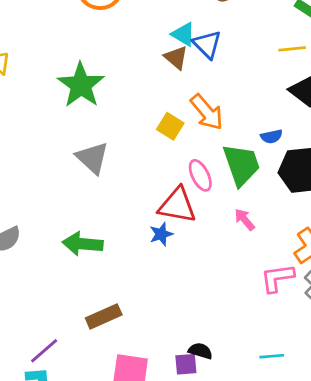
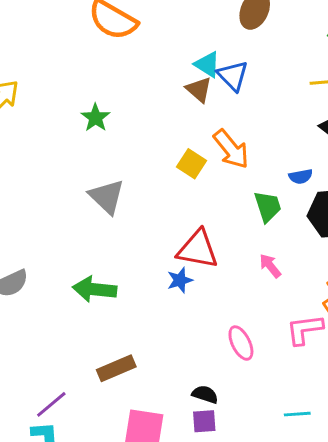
green star: (81, 85) -> (96, 118), size x0.6
green trapezoid: (241, 165) -> (268, 207), size x0.7
pink ellipse: (200, 175) -> (241, 343), moved
black semicircle: (200, 351) -> (205, 394), moved

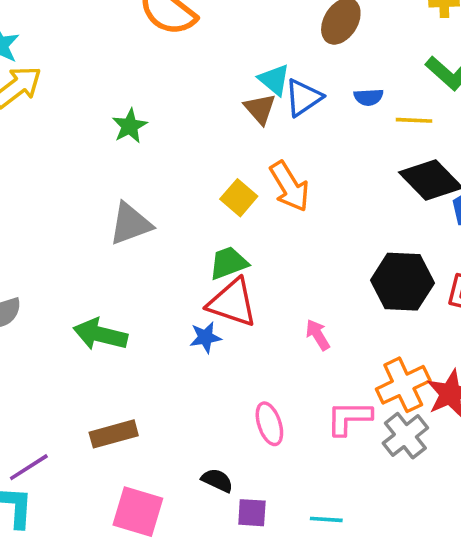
blue triangle: (233, 76) -> (303, 98), turned 32
blue semicircle: (301, 176) -> (369, 97), moved
gray triangle: (107, 197) -> (130, 224), turned 48
green trapezoid: (268, 207) -> (228, 263), moved, turned -100
purple square: (204, 421) -> (252, 513), moved

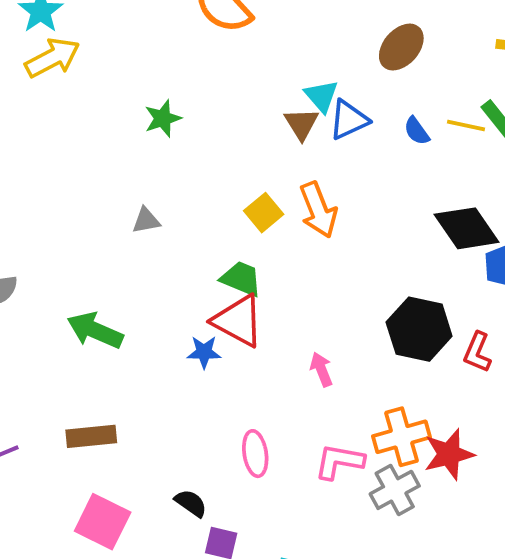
blue semicircle: (369, 97) -> (417, 131), turned 48
yellow line: (414, 120) -> (466, 125), moved
gray triangle: (130, 224) -> (146, 220), size x0.6
green trapezoid: (228, 263) -> (241, 279), turned 33

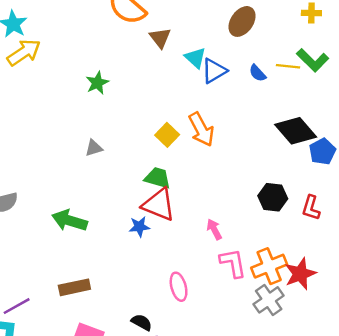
brown triangle: (301, 124) -> (160, 38), moved
black hexagon: (419, 329) -> (273, 197), size x0.7
pink L-shape: (339, 461) -> (233, 263), moved, turned 76

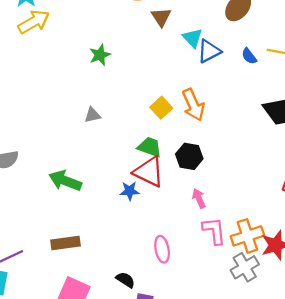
black hexagon: (273, 197) -> (189, 156), moved

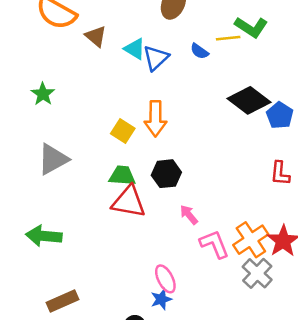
orange arrow: (193, 105) -> (155, 119), turned 40
gray triangle: (93, 115) -> (53, 159), size x1.8
blue star: (130, 191) -> (161, 299), moved

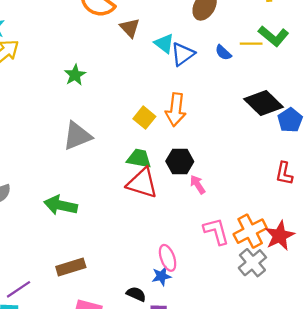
pink arrow: (189, 215) -> (198, 185), moved

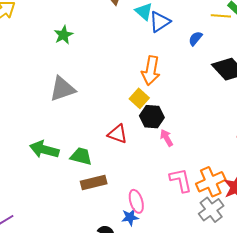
blue semicircle: (223, 53) -> (195, 38), moved, turned 84
yellow square: (144, 118) -> (139, 98), moved
green trapezoid: (139, 158) -> (81, 156), moved
red triangle: (142, 183) -> (118, 134), size x0.7
brown rectangle: (71, 267) -> (94, 183), moved

